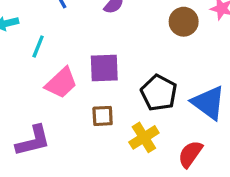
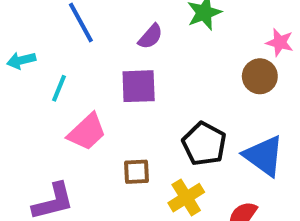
brown circle: (184, 22) -> (260, 76), moved
purple square: (104, 68) -> (139, 86), moved

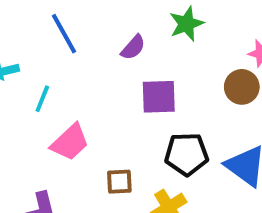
purple square: (139, 86) -> (159, 97), moved
black pentagon: (204, 144) -> (186, 154), turned -30

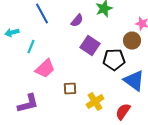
purple square: (159, 97) -> (90, 46), turned 36
black pentagon: (186, 154) -> (114, 60), moved

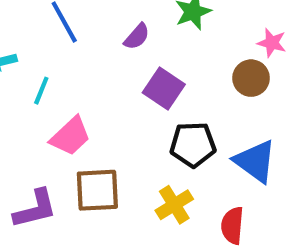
black pentagon: (114, 60) -> (193, 145), moved
brown square: (70, 89) -> (97, 190), moved, size x1.6
red semicircle: (123, 112) -> (232, 226), turned -30

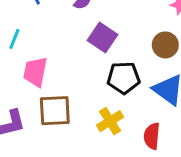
brown circle: (251, 78) -> (165, 45), moved
pink trapezoid: (70, 136) -> (35, 72), turned 144

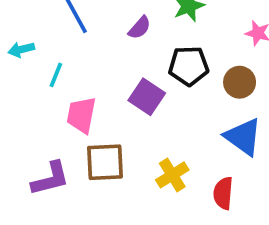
purple square: (103, 37) -> (147, 97), moved
black pentagon: (123, 78) -> (189, 66), moved

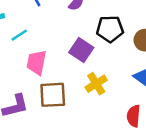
cyan line: (56, 75) -> (19, 35), turned 35
yellow cross: (172, 175) -> (96, 84), moved

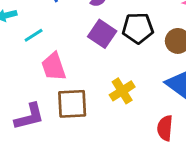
purple square: (81, 50) -> (102, 34), moved
pink trapezoid: (37, 63) -> (54, 67), turned -30

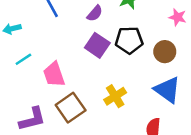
cyan line: (34, 35) -> (23, 59), moved
brown square: (72, 104) -> (71, 108), turned -32

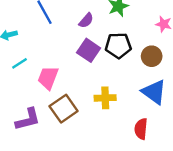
pink trapezoid: (54, 75) -> (48, 78), turned 40
yellow cross: (115, 96) -> (105, 98), turned 30

